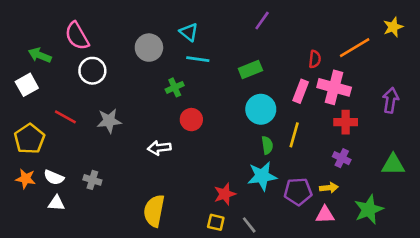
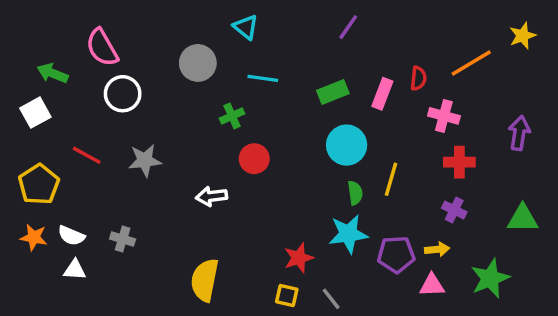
cyan triangle: (189, 32) -> (246, 27), moved
pink cross: (334, 87) -> (444, 116), size x0.7
pink rectangle: (301, 91) -> (382, 94), moved

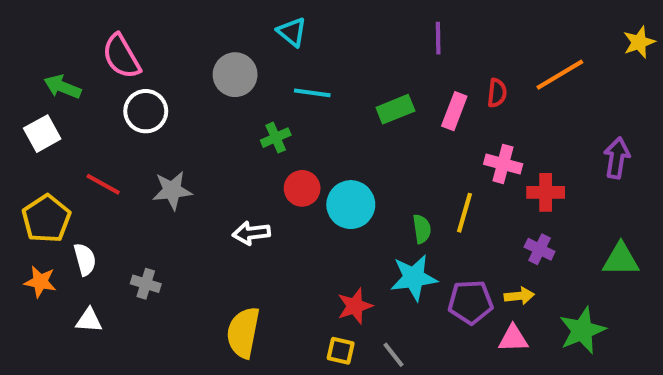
purple line: (348, 27) -> (438, 38), moved, turned -36
yellow star: (523, 36) -> (639, 42), moved
pink cross: (444, 116) -> (503, 164), moved
cyan circle: (347, 145) -> (351, 205), moved
white semicircle: (71, 236) -> (85, 259), moved, turned -128

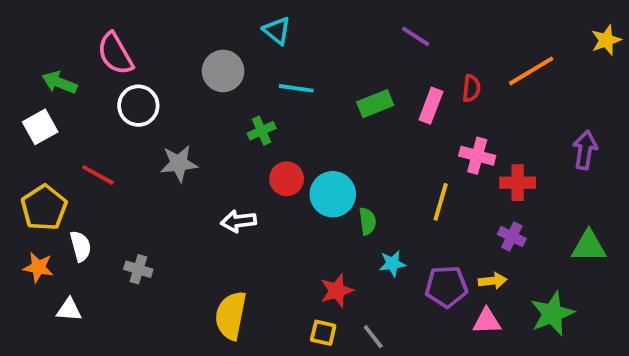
purple line: (438, 38) -> (416, 36), turned -56
gray star: (172, 190) -> (179, 163), moved
green semicircle: (422, 229) -> (367, 221), moved
cyan star: (414, 278) -> (392, 263), size x0.6
white triangle: (89, 320) -> (69, 310), moved

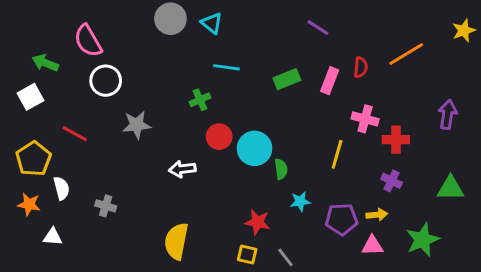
gray circle: (223, 71) -> (170, 19), moved
red star: (337, 290) -> (257, 222), turned 30

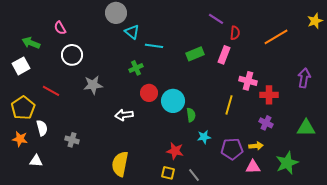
cyan triangle: (212, 23) -> (132, 32), moved
pink semicircle: (88, 41) -> (60, 28), size x0.6
red semicircle: (361, 67) -> (235, 33), moved

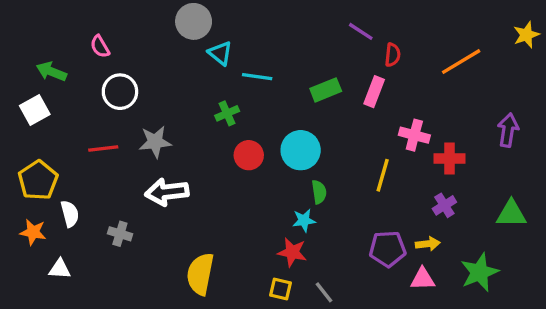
red line: (51, 91) -> (103, 148), moved, turned -36
cyan circle: (173, 101) -> (301, 150), moved
white arrow: (124, 115) -> (167, 192), moved, size x1.4
purple cross: (266, 123) -> (444, 205), turned 32
cyan star: (204, 137) -> (304, 220), moved

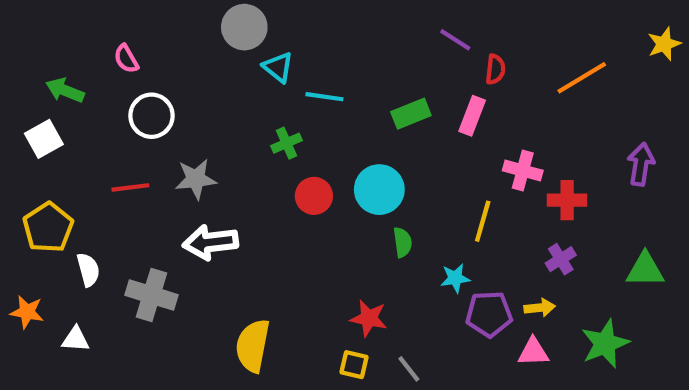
cyan star: (304, 220) -> (455, 278), moved
orange star: (33, 232) -> (27, 312), moved
gray cross: (120, 234) -> (151, 295), size x1.6

